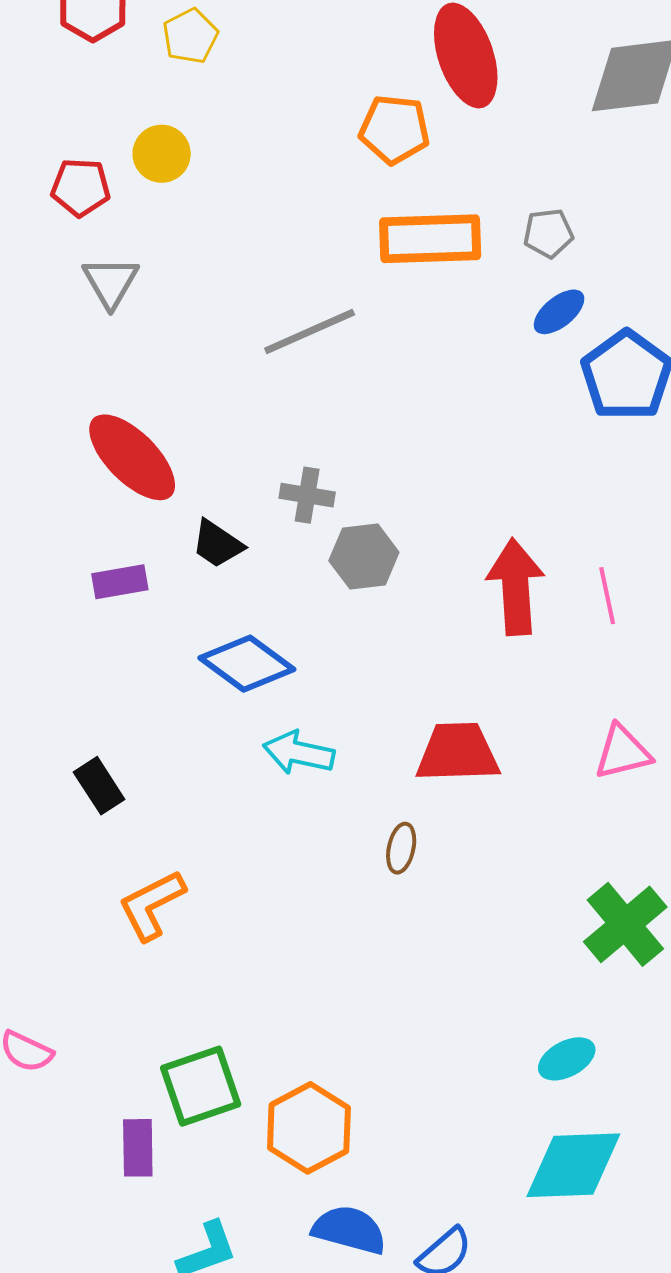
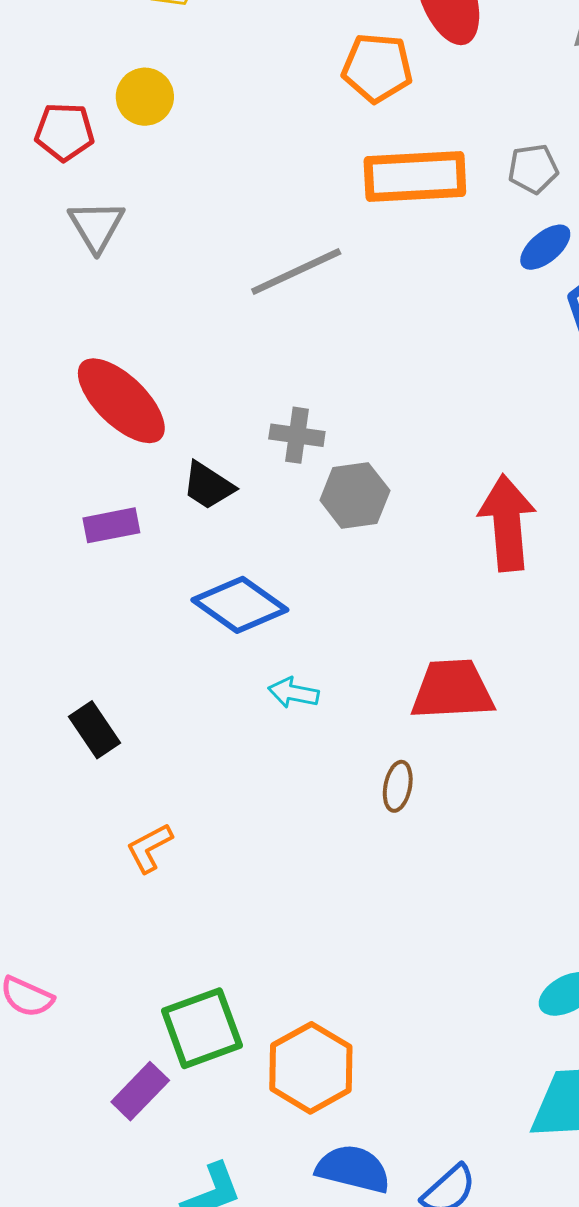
cyan arrow: (299, 753) -> (293, 693), size x0.7
orange L-shape: (152, 905) -> (149, 848), size x0.7
purple rectangle: (138, 1148) -> (140, 1091), turned 46

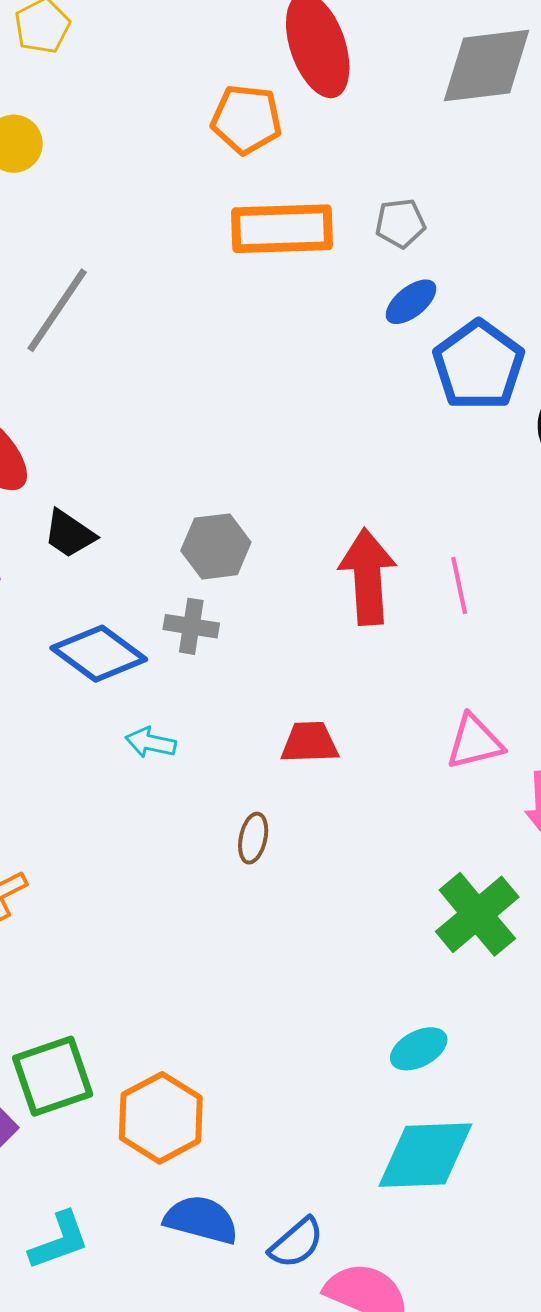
gray line: (296, 272) -> (57, 310), moved, turned -32
gray cross: (297, 435) -> (191, 626), moved
red trapezoid: (452, 690) -> (310, 743), size x0.7

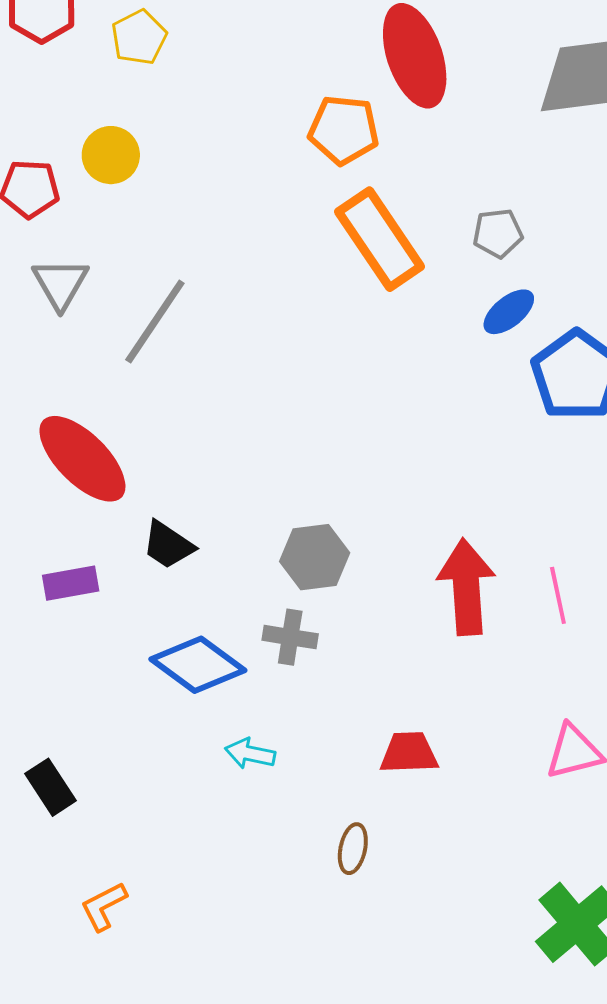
orange rectangle: (282, 229) -> (380, 239), turned 58

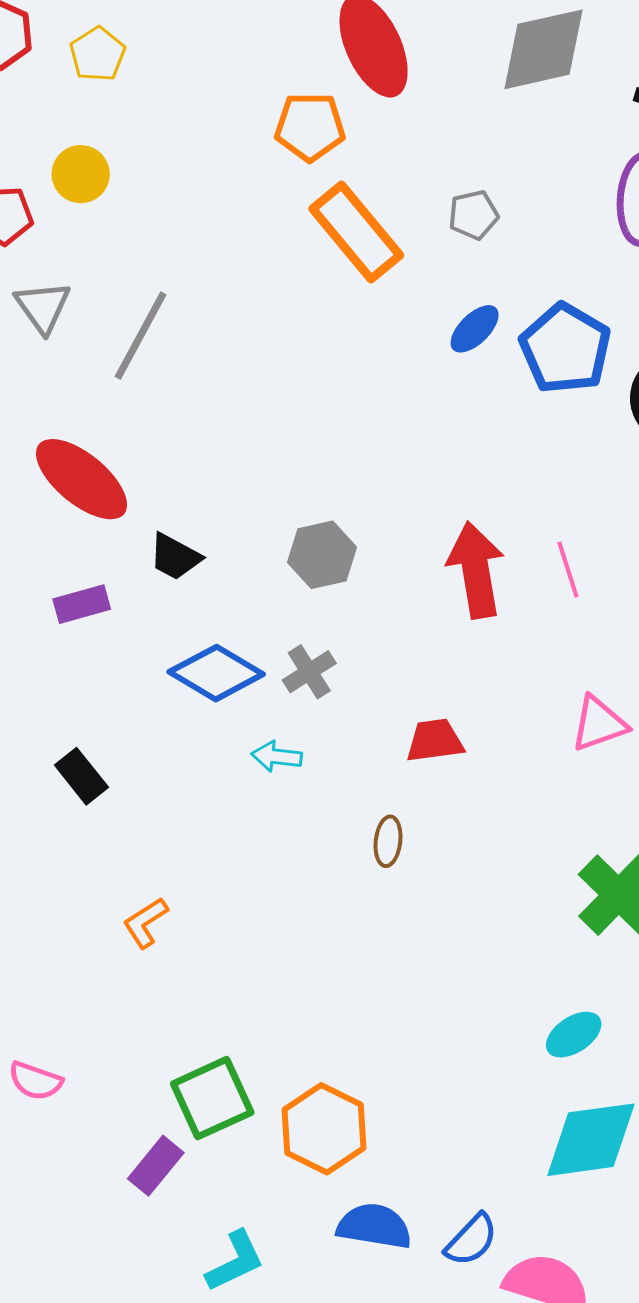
blue ellipse: (509, 312) -> (475, 329), moved
gray cross: (290, 637) -> (309, 672), moved, turned -36
black rectangle: (51, 787) -> (81, 776), moved

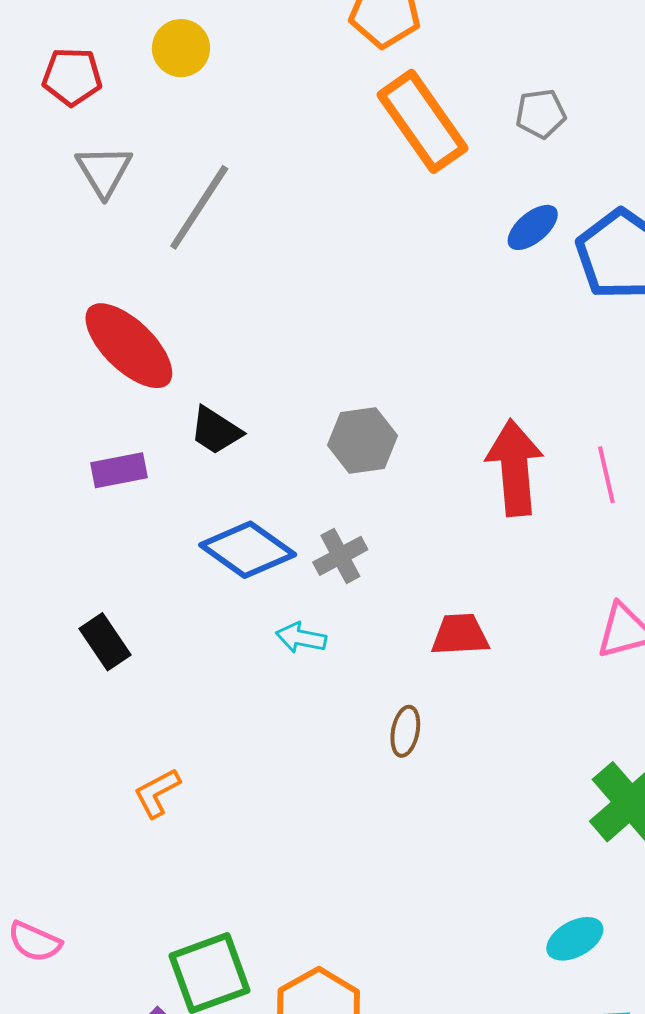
yellow circle: (81, 174) -> (181, 48), moved

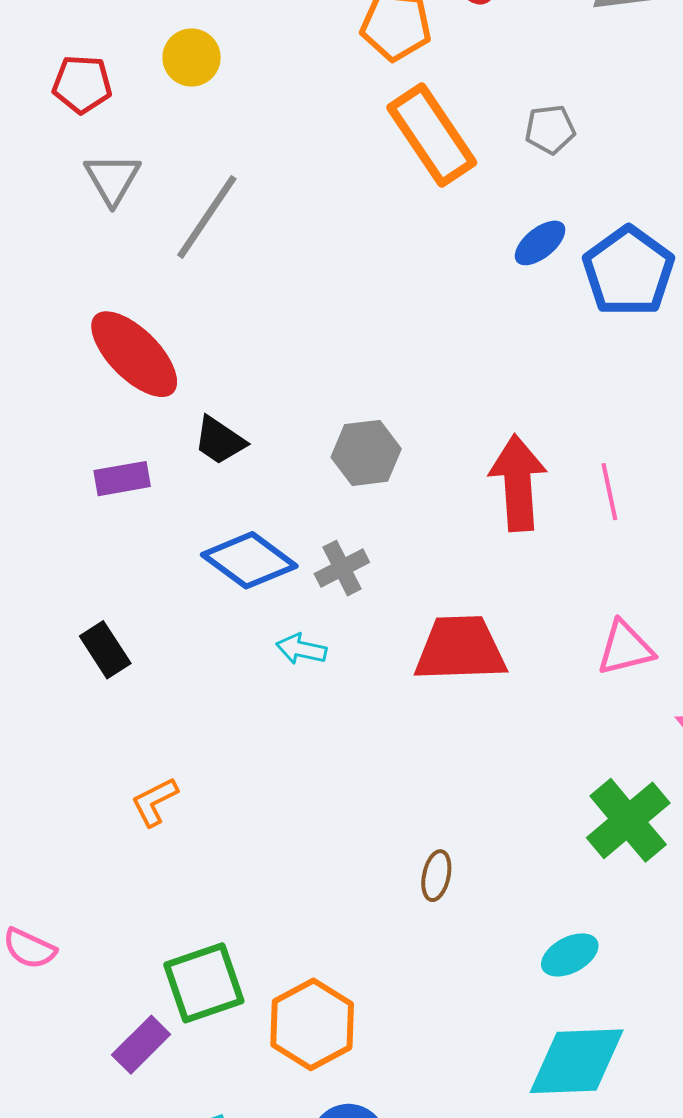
red trapezoid: (460, 635) -> (460, 649), size x1.6
brown ellipse: (405, 731) -> (436, 876), moved

